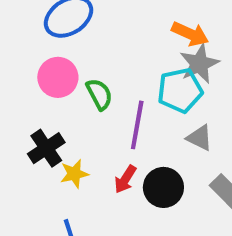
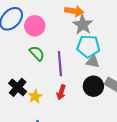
pink circle: (58, 77) -> (35, 26), moved
cyan pentagon: (180, 90) -> (88, 46), moved, turned 30
black circle: (163, 187) -> (93, 86), moved

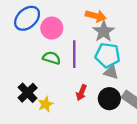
green semicircle: (37, 53) -> (52, 58), turned -35
purple line: (60, 64) -> (74, 54), moved
red arrow: (61, 92) -> (81, 93), moved

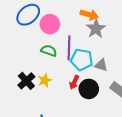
cyan pentagon: (108, 55) -> (82, 60), moved
black circle: (109, 99) -> (89, 89), moved
yellow star: (46, 104) -> (45, 80), moved

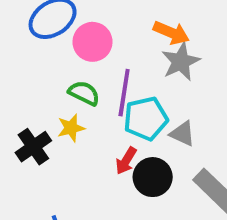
cyan pentagon: (82, 60) -> (146, 118), turned -30
yellow star: (45, 80) -> (71, 128), moved

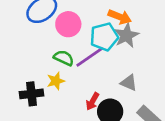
purple line: (124, 93) -> (90, 57), turned 48
cyan pentagon: (146, 118) -> (104, 37), moved
black cross: (33, 147) -> (32, 94), turned 30

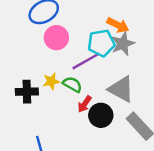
pink circle: (68, 24) -> (56, 38), moved
green semicircle: (64, 58) -> (72, 84), moved
gray triangle: (129, 83) -> (121, 89), size x1.6

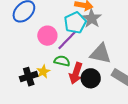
pink circle: (56, 38) -> (47, 36), moved
yellow star: (51, 81) -> (43, 72), moved
red arrow: (85, 104) -> (76, 73), size x1.5

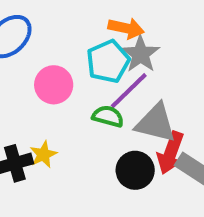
purple line: (67, 40) -> (129, 91), moved
green semicircle: (62, 61) -> (108, 116), moved
red arrow: (76, 73) -> (171, 153), moved

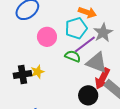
gray star: (141, 54) -> (103, 33), moved
black circle: (135, 170) -> (88, 95), moved

